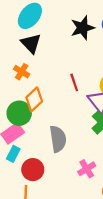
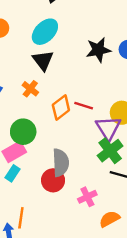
red line: (74, 82) -> (84, 106), turned -60
orange diamond: (34, 99) -> (61, 108), moved
red circle: (33, 170) -> (53, 180), moved

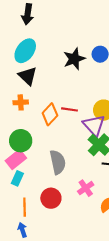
orange cross: (30, 89) -> (21, 102), turned -32
red circle: (53, 180) -> (51, 198), moved
orange line: (21, 218) -> (25, 207), moved

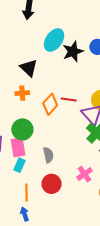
cyan ellipse: (25, 51) -> (54, 40), moved
pink rectangle: (16, 159) -> (18, 147), turned -60
gray semicircle: (58, 162) -> (48, 155), moved, size x0.7

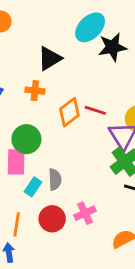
black triangle: (29, 68) -> (50, 58), turned 36
cyan rectangle: (20, 165) -> (33, 187), moved
pink cross: (84, 174) -> (85, 213), moved

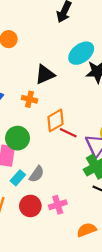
red line: (95, 110) -> (68, 133), moved
gray semicircle: (55, 180) -> (37, 174), turned 30

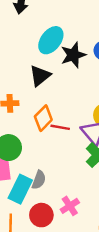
black triangle: (45, 74) -> (40, 76), moved
cyan rectangle: (18, 178) -> (20, 189), size x1.6

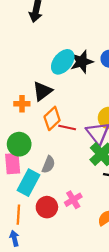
cyan ellipse: (51, 40) -> (63, 62), moved
black triangle: (40, 76) -> (42, 91), moved
gray semicircle: (39, 180) -> (48, 165), moved

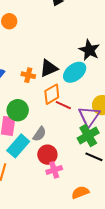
cyan ellipse: (63, 62) -> (75, 72), moved
black star: (82, 62) -> (89, 50), turned 30
red circle: (47, 207) -> (47, 155), moved

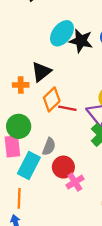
cyan ellipse: (75, 72) -> (62, 33), moved

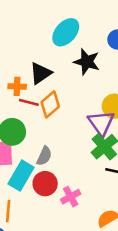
black star: (81, 41) -> (87, 62), moved
red line: (67, 108) -> (29, 102), moved
red circle: (63, 167) -> (45, 184), moved

